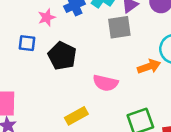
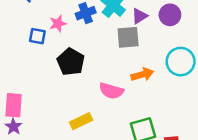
blue square: (27, 43) -> (37, 36), moved
orange arrow: (149, 67) -> (142, 74), moved

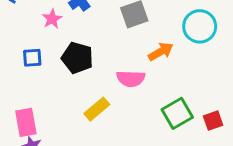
blue square: (37, 36) -> (32, 58), moved
yellow rectangle: (81, 121) -> (97, 109), moved

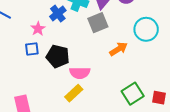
blue square: (32, 58) -> (32, 49), moved
pink semicircle: (131, 79) -> (80, 73), moved
red square: (213, 121) -> (159, 98), turned 32

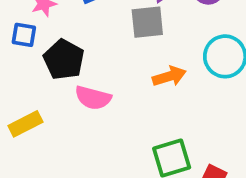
yellow rectangle: (74, 93) -> (25, 124), moved

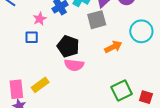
black pentagon: (64, 60) -> (68, 46), moved

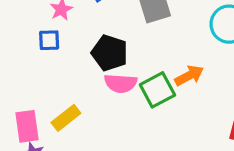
orange arrow: (113, 47) -> (189, 76), moved
green square: (122, 90) -> (157, 90), moved

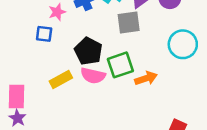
green square: (157, 90) -> (120, 65), moved
yellow rectangle: (66, 118) -> (61, 80), moved

